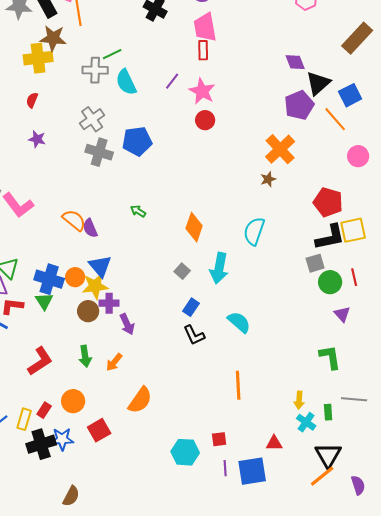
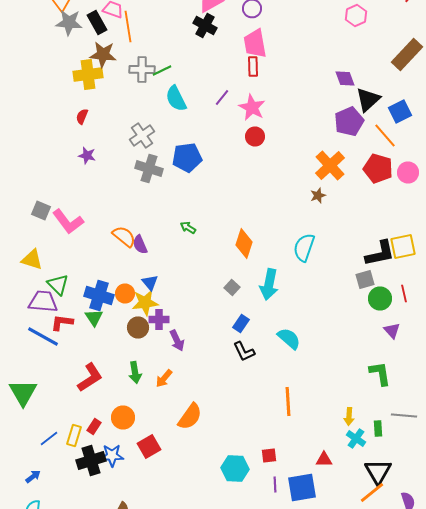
gray cross: (95, 70) -> (142, 70), moved
red pentagon: (328, 202) -> (378, 168), moved
blue triangle: (100, 266) -> (150, 282), size x0.7

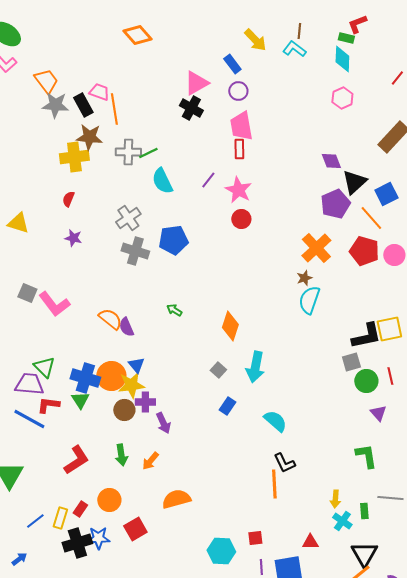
cyan semicircle: (304, 248) -> (309, 300), moved
yellow triangle: (32, 260) -> (18, 223), moved
orange circle: (125, 294) -> (111, 376), size x1.5
black L-shape: (244, 352) -> (284, 463), moved
orange semicircle: (190, 416) -> (176, 499), turned -140

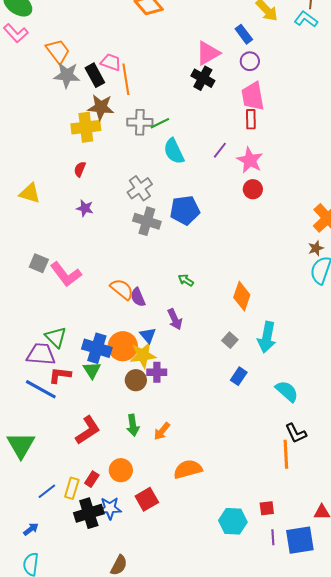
purple arrow: (163, 423) -> (175, 319), moved

